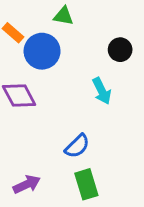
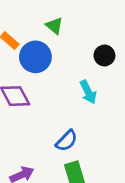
green triangle: (63, 16) -> (54, 26), turned 30

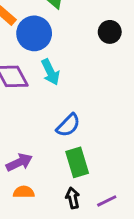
cyan arrow: (88, 92) -> (50, 72), moved

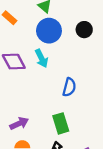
blue circle: (34, 33) -> (49, 31), moved
blue semicircle: (68, 125) -> (69, 87), moved, turned -30

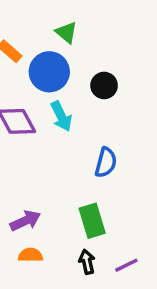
black circle: (84, 30) -> (104, 85), moved
blue circle: (49, 31) -> (49, 72), moved

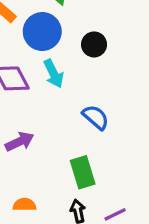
blue semicircle: (106, 163) -> (96, 117), turned -64
purple arrow: (25, 221) -> (20, 142), moved

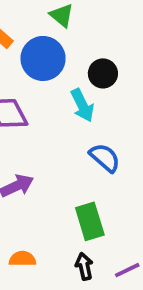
cyan arrow: (54, 74) -> (82, 105), moved

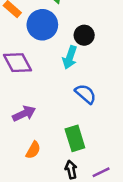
cyan arrow: (82, 105) -> (70, 57), turned 45
orange semicircle: (22, 259) -> (33, 150), moved, turned 120

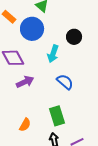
black circle: (84, 35) -> (74, 37), moved
purple arrow: (24, 114) -> (25, 82), moved

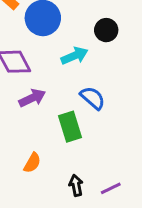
cyan arrow: (53, 54) -> (75, 56), turned -132
green rectangle: (57, 116) -> (70, 127), moved

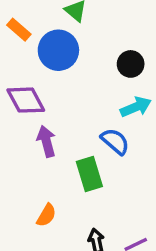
cyan arrow: (75, 56) -> (136, 107), moved
purple arrow: (32, 98) -> (46, 141), turned -80

